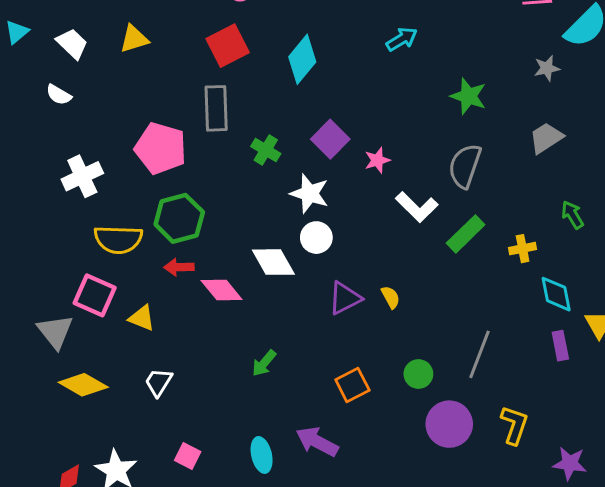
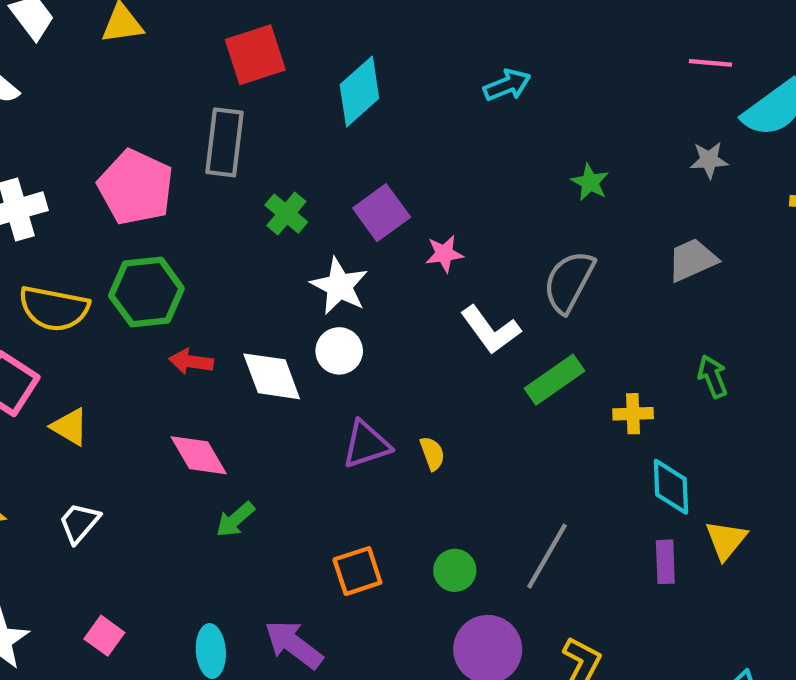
green star: (468, 96) -> (590, 182), size x0.7
red arrow: (179, 267) -> (191, 362), moved
pink diamond: (222, 290) -> (199, 455), moved

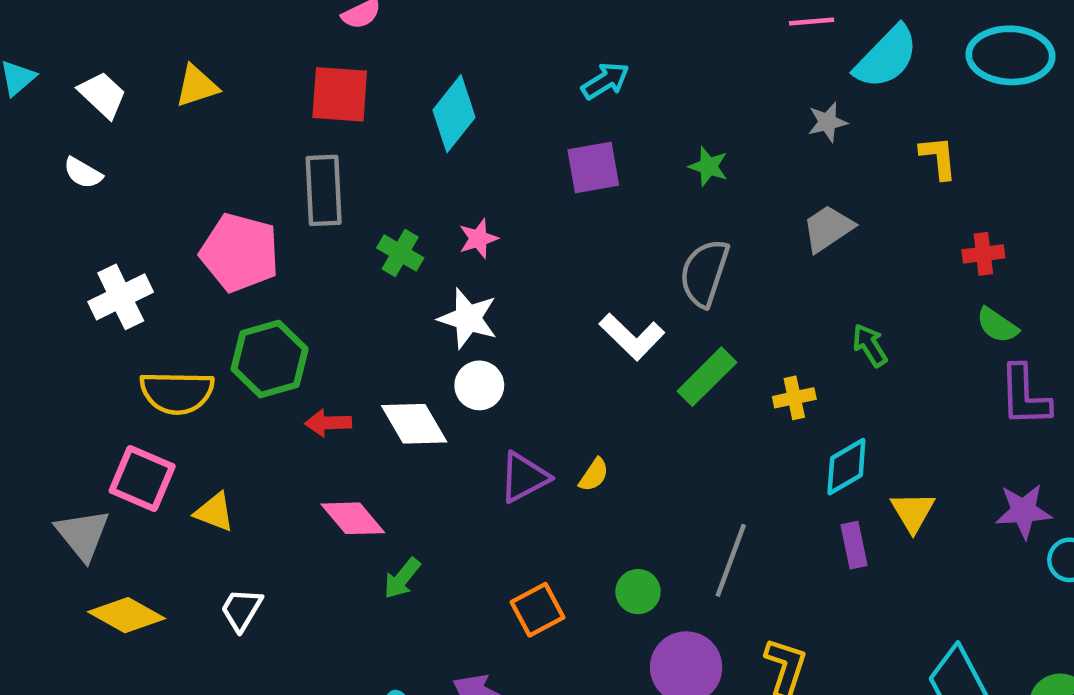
red square: (255, 55) -> (340, 94), turned 32
purple square: (382, 213) -> (593, 167), moved, turned 36
pink star: (444, 254) -> (478, 239), moved
yellow semicircle: (432, 453) -> (594, 475), turned 64
cyan diamond: (671, 487) -> (846, 467), turned 72

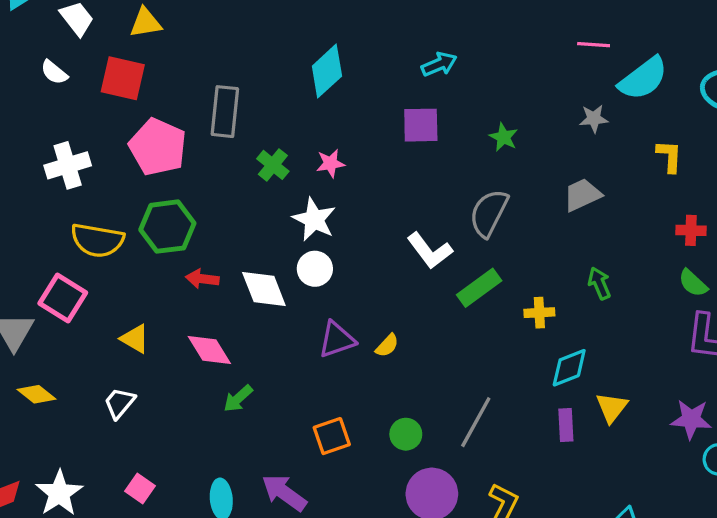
red square: (340, 94) -> (123, 78), moved
yellow triangle: (214, 512) -> (135, 339), moved
yellow diamond: (127, 615) -> (36, 394), size x0.7

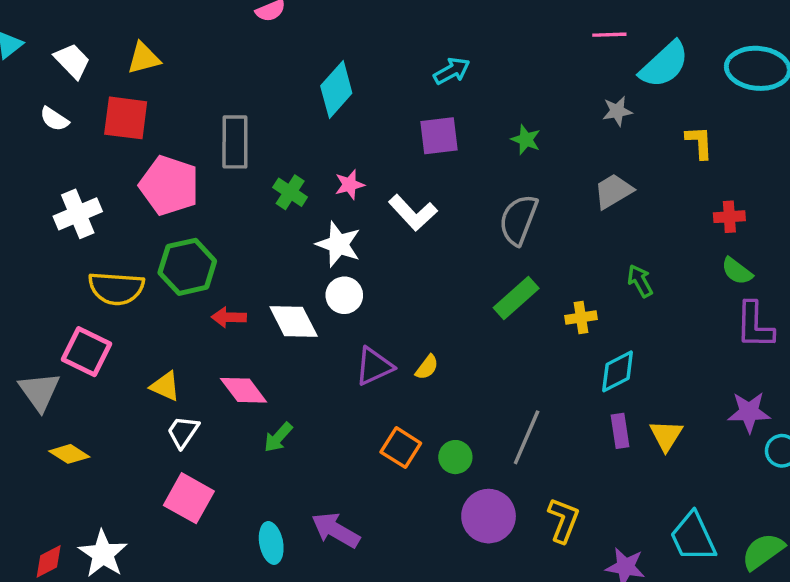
white L-shape: (430, 251) -> (413, 213), moved
white trapezoid: (119, 403) -> (183, 432), moved
yellow triangle: (612, 407) -> (666, 435), moved
orange square: (332, 436) -> (401, 448), moved, turned -33
pink square: (140, 489) -> (189, 498), moved, size x1.6

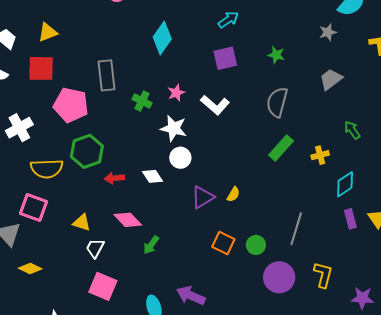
white diamond: (294, 321) -> (152, 176), size x0.7

